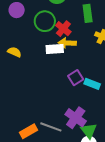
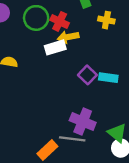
purple cross: (76, 118) -> (83, 122), moved

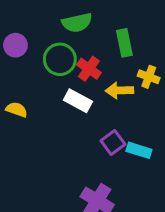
yellow arrow: (68, 37) -> (119, 90), moved
white rectangle: (55, 47) -> (78, 101), turned 36

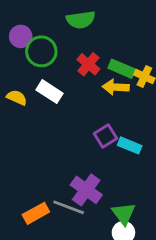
green rectangle: (124, 43) -> (122, 69), moved, turned -60
green circle: (60, 59) -> (41, 51), moved
white rectangle: (78, 101) -> (49, 92), moved

